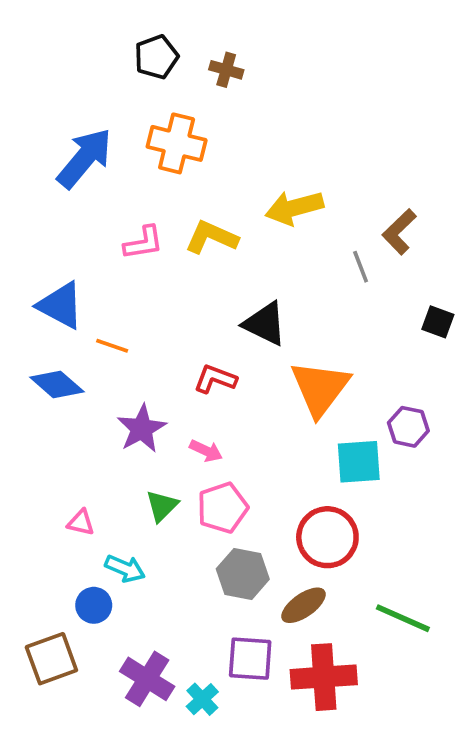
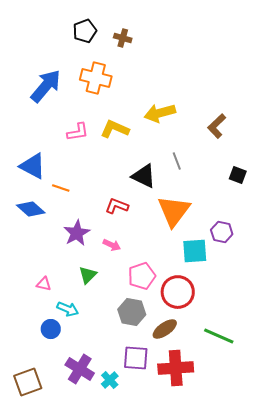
gray line: (361, 267) -> (177, 161), moved
pink pentagon: (223, 508) -> (142, 276), moved
brown square: (51, 659) -> (28, 382), moved

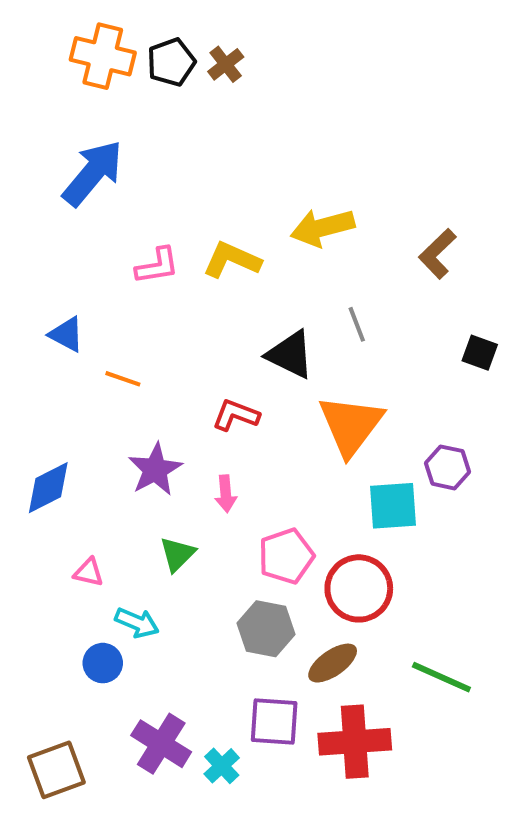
brown cross: (123, 38) -> (226, 64), moved, turned 36
orange cross: (96, 78) -> (103, 56), moved
blue triangle: (33, 166) -> (66, 334), size x0.7
blue diamond: (31, 209) -> (48, 488), moved, turned -68
pink arrow: (112, 245) -> (226, 494), turned 60

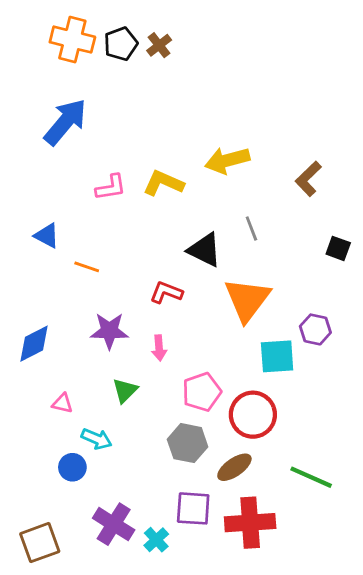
purple star: (155, 469) -> (109, 331), turned 30

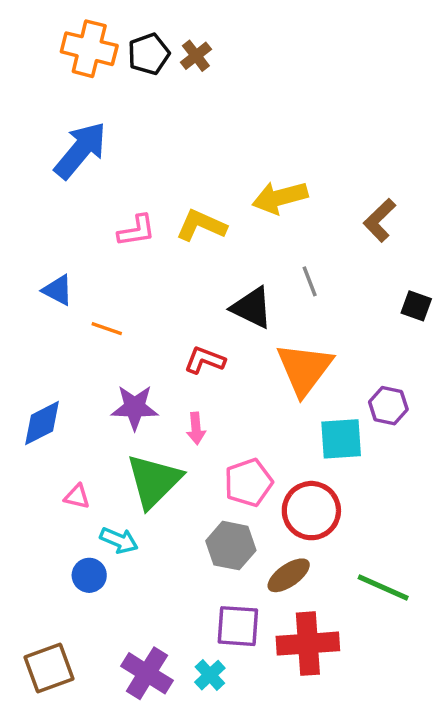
green triangle: (125, 391) -> (154, 481), size x1.8
purple cross: (114, 524) -> (147, 673), moved
cyan cross: (156, 540) -> (210, 675), moved

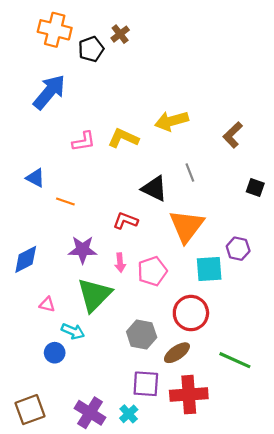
black pentagon: (149, 54) -> (91, 49), moved
pink pentagon: (248, 483) -> (152, 271), moved

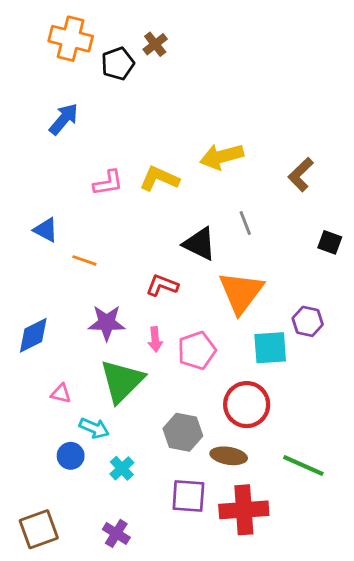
blue arrow: (49, 92) -> (64, 119), size x0.7
brown ellipse: (177, 353) -> (229, 456), turned 44
purple cross: (90, 413) -> (116, 533), size x0.7
cyan cross: (129, 414) -> (122, 468), moved

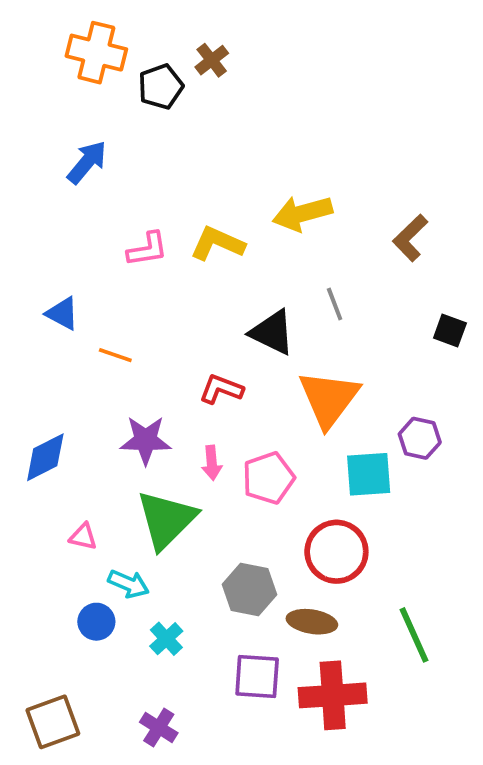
green line: (303, 466) -> (414, 635), turned 42

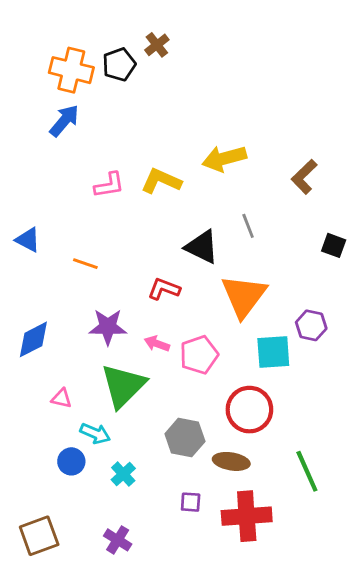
orange cross: (96, 53) -> (71, 70), moved
blue triangle: (62, 313) -> (28, 240), moved
pink arrow: (212, 463) -> (157, 344), turned 115
purple square: (257, 676) -> (191, 502), size x0.6

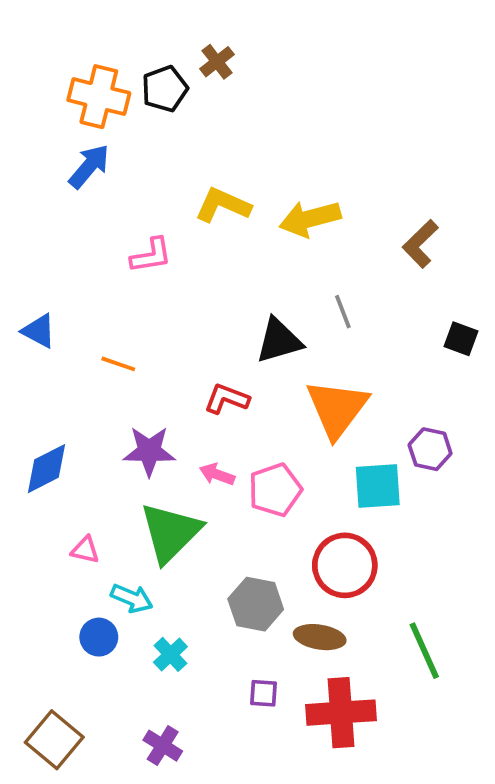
yellow L-shape: (161, 181) -> (223, 205), moved
black triangle: (202, 247) -> (279, 341), turned -42
brown square: (39, 536) -> (54, 740), turned -30

